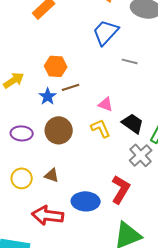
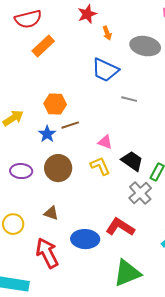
blue trapezoid: (106, 32) -> (105, 70), turned -108
yellow circle: (22, 178) -> (13, 224), moved
red L-shape: (121, 189) -> (120, 227), turned -88
red arrow: (48, 215) -> (47, 253), turned 56

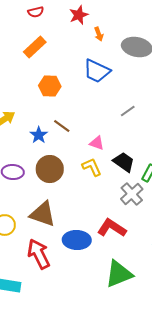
red semicircle: (28, 19) -> (36, 12), moved, size x0.6
gray line: (129, 99) -> (128, 111), moved, turned -49
orange hexagon: (55, 104) -> (50, 86), moved
brown line: (70, 125) -> (62, 126), turned 54
brown triangle: (51, 213) -> (43, 214), size x1.8

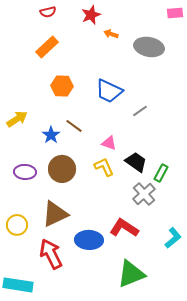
orange arrow: (99, 34) -> (111, 34), turned 128
blue trapezoid: (97, 71) -> (109, 91), moved
brown triangle: (43, 214) -> (55, 214), turned -44

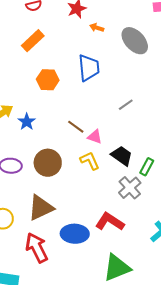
gray ellipse: (149, 47) -> (135, 41), turned 36
blue trapezoid: (109, 91) -> (89, 68), moved, turned -120
brown line: (74, 126) -> (76, 127), moved
blue star: (51, 135) -> (27, 122), moved

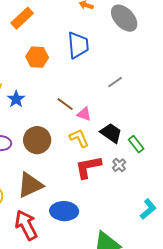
green rectangle: (147, 167) -> (136, 144), turned -66
gray cross: (130, 188) -> (119, 165), size x0.6
red L-shape: (110, 222) -> (88, 167), moved, turned -44

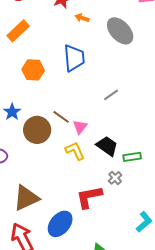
pink triangle: (84, 114) -> (80, 127), turned 49
brown circle: (37, 140) -> (37, 130), moved
green rectangle: (136, 144) -> (132, 157), turned -60
red L-shape: (88, 167) -> (89, 197), moved
blue ellipse: (64, 211) -> (60, 224), turned -52

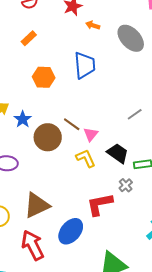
orange rectangle: (18, 31) -> (29, 38), size x0.7
gray line: (111, 95) -> (135, 114), moved

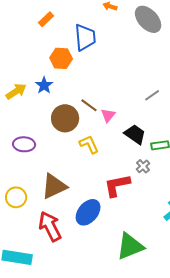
blue trapezoid: (85, 65) -> (85, 37), moved
blue star: (23, 119) -> (44, 85), moved
yellow L-shape: (86, 158) -> (89, 144), moved

